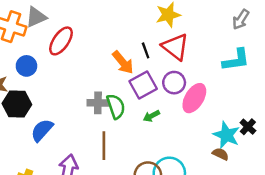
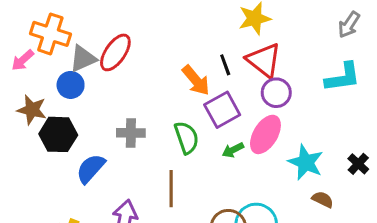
gray triangle: (36, 17) -> (83, 59), moved
purple circle: (174, 83) -> (276, 93), moved
pink ellipse: (194, 98) -> (265, 134), moved
gray cross: (98, 103) -> (131, 133), moved
cyan star: (226, 135) -> (306, 162), moved

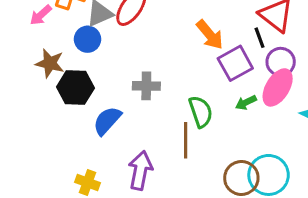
black line: (225, 65) -> (259, 38), moved
purple circle: (276, 93) -> (281, 62), moved
green semicircle: (187, 138) -> (201, 112), moved

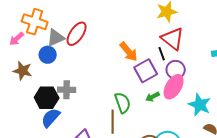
gray cross: (146, 86) -> (67, 90), moved
black hexagon: (75, 87) -> (47, 98), moved
blue semicircle: (107, 121) -> (51, 118), moved

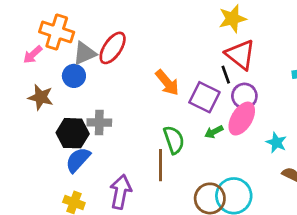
orange arrow: (129, 52) -> (167, 83), moved
purple square: (146, 71) -> (204, 97), turned -35
cyan star: (200, 105) -> (276, 143), size x0.7

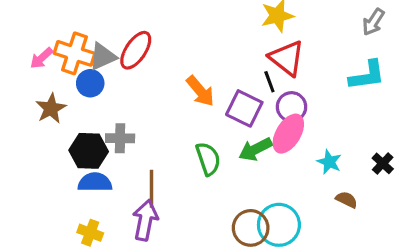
orange cross: (57, 32) -> (74, 53), moved
brown star: (41, 97) -> (51, 108), turned 30
green arrow: (214, 132) -> (255, 149), size x1.5
blue semicircle: (78, 160) -> (95, 182), turned 48
brown line: (161, 165) -> (152, 189), moved

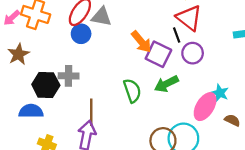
gray triangle: (103, 57) -> (102, 17), moved, turned 35
blue circle: (90, 83) -> (81, 34), moved
orange arrow: (200, 91) -> (141, 42), moved
pink ellipse: (288, 134) -> (205, 107), moved
blue semicircle: (95, 182) -> (31, 111), moved

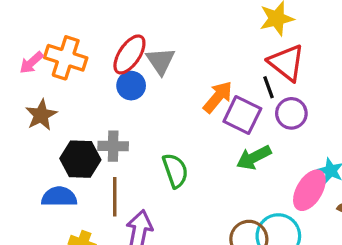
gray triangle: (102, 17) -> (161, 61), turned 45
orange arrow: (141, 42) -> (218, 97), turned -100
green semicircle: (132, 91) -> (175, 171), moved
brown line: (91, 112) -> (115, 197), moved

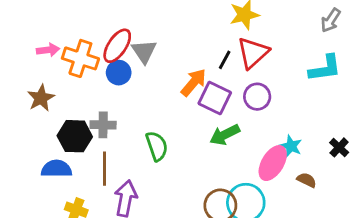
orange cross: (66, 58) -> (80, 58), moved
pink arrow: (31, 63) -> (48, 50), moved, turned -145
red triangle: (286, 63) -> (253, 53), turned 40
black line: (268, 87) -> (225, 60), moved, turned 48

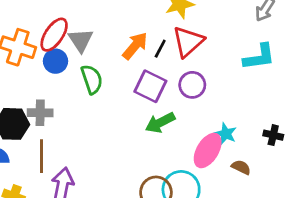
orange arrow: (194, 82) -> (135, 46), moved
green semicircle: (157, 146) -> (92, 79), moved
black cross: (339, 147) -> (273, 135), turned -30

